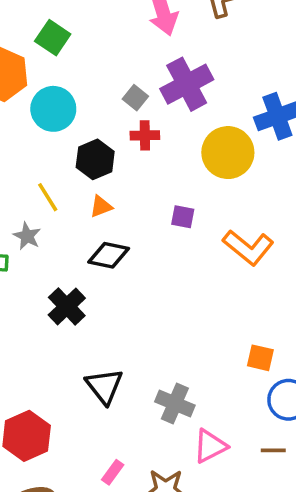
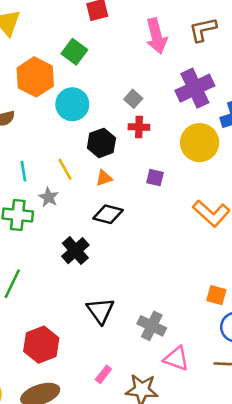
purple cross: (187, 84) -> (195, 88), moved
purple square: (183, 217) -> (155, 178), moved
pink triangle: (210, 446) -> (176, 358), turned 44

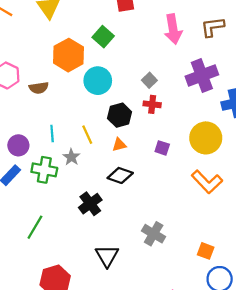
yellow circle: (200, 143) -> (206, 138), moved
gray cross: (152, 326) -> (154, 234), moved

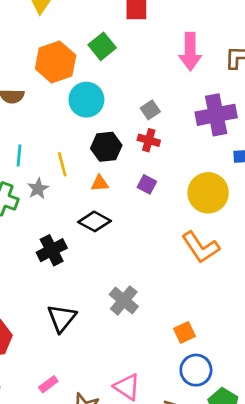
purple square: (162, 148) -> (147, 184), moved
orange square: (206, 251) -> (185, 332), turned 35

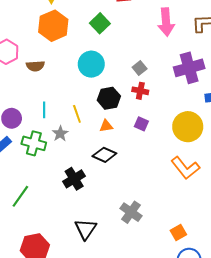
orange hexagon: (56, 62) -> (53, 26), moved

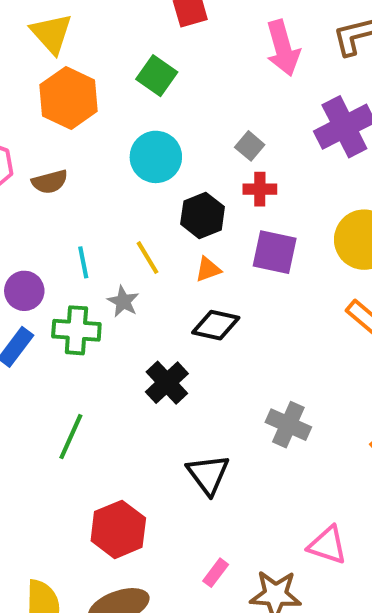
purple square: (141, 124) -> (275, 252), size x1.6

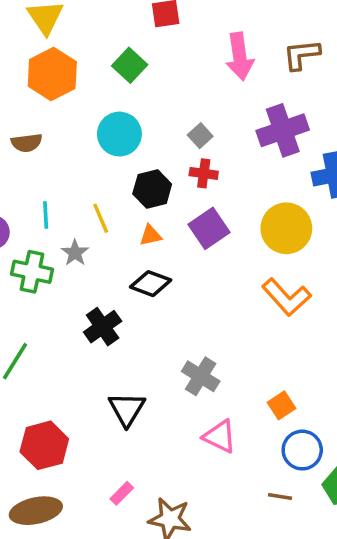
purple square: (275, 252) -> (209, 228), turned 36
pink triangle: (327, 545) -> (220, 436), moved

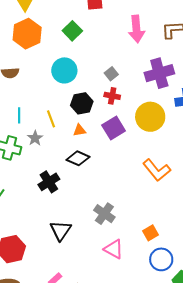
yellow circle: (286, 228) -> (150, 117), moved

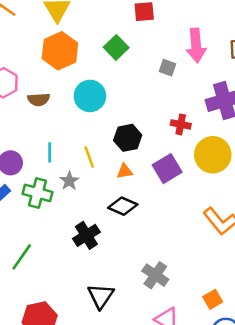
cyan circle: (64, 70) -> (90, 96), moved
gray square: (111, 74) -> (167, 68), moved, turned -32
red cross: (112, 96) -> (181, 124), moved

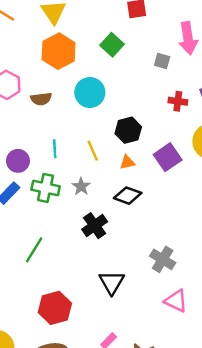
red cross: (181, 124) -> (178, 101), moved
gray star: (69, 181) -> (81, 186), moved

